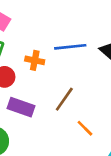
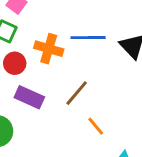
orange cross: (35, 60) -> (49, 49), size x1.4

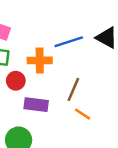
orange line: (96, 126) -> (83, 114), moved

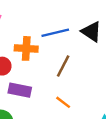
brown line: (73, 89) -> (63, 66), moved

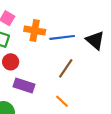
orange cross: (26, 48) -> (35, 30), moved

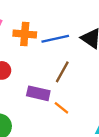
purple rectangle: (24, 86) -> (38, 93), moved

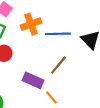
orange cross: (25, 34) -> (31, 24), turned -36

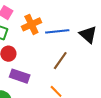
purple rectangle: (33, 80) -> (20, 76), moved

